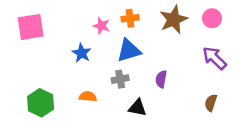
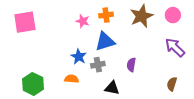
blue star: (82, 53) -> (79, 57), moved

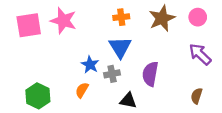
pink star: (83, 21) -> (63, 21), moved, size x1.6
blue triangle: (105, 41) -> (120, 47), turned -45
purple semicircle: (131, 65) -> (150, 74), size x1.5
orange semicircle: (72, 79) -> (82, 90), turned -64

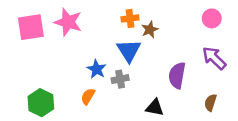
brown star: (162, 18) -> (150, 30), moved, size x0.6
purple semicircle: (150, 74) -> (177, 75), moved
black triangle: (128, 101) -> (155, 108), moved

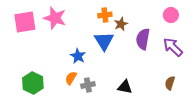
purple semicircle: (177, 75) -> (143, 39), moved
gray cross: (120, 79) -> (88, 85), moved

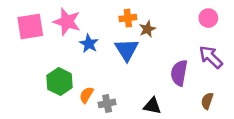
purple semicircle: (143, 39) -> (179, 73), moved
blue star: (78, 56) -> (89, 44), moved
green hexagon: (33, 83) -> (60, 81), moved

